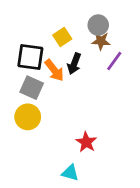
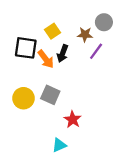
gray circle: (98, 25) -> (104, 22), moved
gray square: (32, 88) -> (50, 95), moved
cyan triangle: (70, 173) -> (59, 145), turned -40

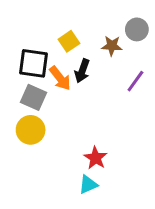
purple line: (96, 51) -> (135, 81), moved
gray square: (50, 95) -> (33, 97), moved
cyan triangle: (59, 145) -> (88, 185), moved

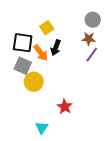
brown star: (112, 46) -> (89, 39), moved
yellow circle: (31, 130) -> (34, 82), moved
cyan triangle: (88, 185) -> (42, 128), moved, turned -32

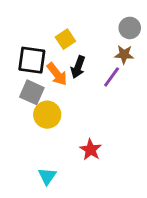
purple line: (92, 55) -> (112, 77), moved
cyan triangle: (42, 128) -> (47, 176), moved

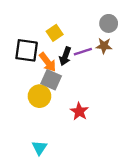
purple line: (112, 77) -> (83, 52), moved, turned 36
gray square: (32, 92) -> (51, 80), moved
red star: (91, 150) -> (79, 111), moved

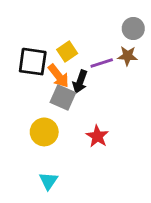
yellow square: (55, 33) -> (67, 51), moved
black arrow: (65, 56) -> (80, 82), moved
yellow circle: (39, 96) -> (44, 132), moved

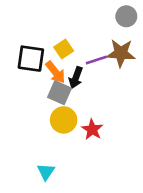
gray circle: (133, 29) -> (126, 16), moved
brown star: (128, 56) -> (121, 53), size x1.5
yellow circle: (44, 132) -> (64, 120), moved

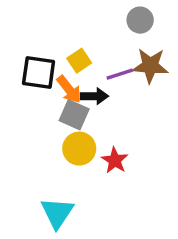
gray circle: (126, 16) -> (140, 20), moved
black arrow: (76, 78) -> (94, 96), turned -110
cyan triangle: (46, 172) -> (57, 213), size x1.5

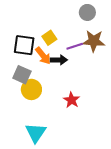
gray square: (74, 115) -> (22, 75), moved
yellow circle: (79, 149) -> (31, 89), moved

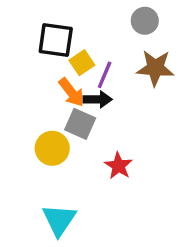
black square: (24, 45) -> (56, 40), moved
purple line: (75, 46) -> (105, 75), moved, turned -49
gray square: (22, 75) -> (80, 124), moved

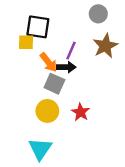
yellow square: (82, 63) -> (26, 42), moved, turned 35
brown star: (155, 68) -> (105, 46), turned -30
yellow circle: (52, 148) -> (47, 111), moved

